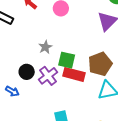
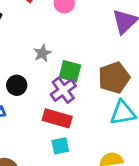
red rectangle: (74, 74) -> (57, 118), moved
purple cross: (48, 76) -> (63, 90), moved

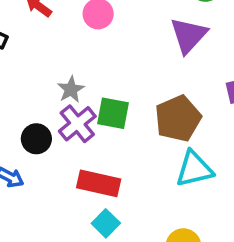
purple cross: (63, 90) -> (77, 124), moved
cyan square: (60, 146) -> (106, 223), turned -30

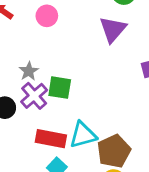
brown pentagon: (178, 118) -> (114, 151), moved
cyan triangle: (194, 169) -> (83, 135), moved

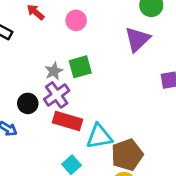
green square: (60, 88) -> (80, 67), moved, turned -30
red rectangle: (51, 139) -> (68, 121), moved

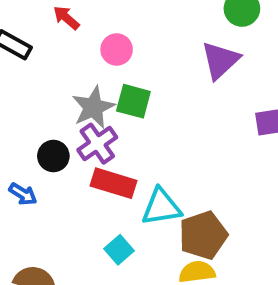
pink circle: (76, 20) -> (117, 50), moved
green square: (80, 67) -> (133, 101), turned 30
gray star: (54, 71) -> (93, 107), size x1.5

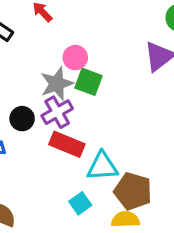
pink circle: (117, 50) -> (75, 58), moved
brown pentagon: (203, 235) -> (133, 191), turned 30
cyan square: (119, 250) -> (80, 203), moved

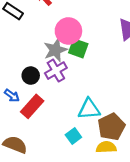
pink circle: (75, 58) -> (68, 31), size x1.5
red rectangle: (67, 144) -> (32, 106), moved, turned -70
brown pentagon: (133, 191) -> (111, 127), turned 30

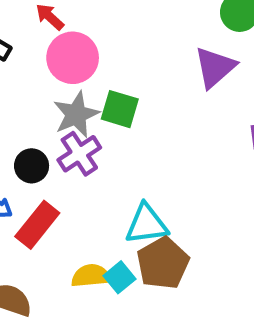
pink circle: (68, 31) -> (73, 58), moved
brown pentagon: (111, 127) -> (163, 263), moved
yellow semicircle: (106, 147) -> (91, 276), moved

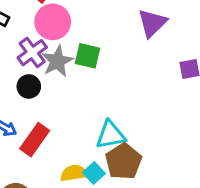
purple cross: (79, 154) -> (32, 53), moved
black circle: (32, 166) -> (29, 86), moved

